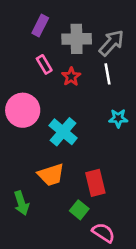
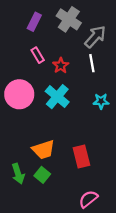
gray cross: (77, 39) -> (69, 19), moved, turned 35
cyan cross: (63, 132) -> (57, 97), moved
green square: (79, 210) -> (42, 175), moved
pink semicircle: (103, 233) -> (88, 199), turned -72

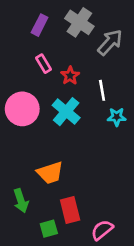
white line: (92, 63) -> (102, 90), moved
red rectangle: (81, 156) -> (70, 210), moved
green square: (42, 175) -> (49, 229), moved, turned 35

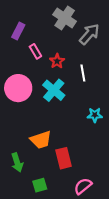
purple rectangle: (40, 25) -> (18, 31), moved
cyan star: (117, 117) -> (95, 115), moved
red rectangle: (70, 210) -> (63, 158), moved

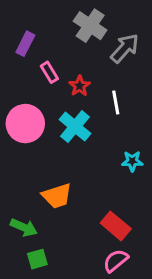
red rectangle: (63, 158) -> (116, 226), moved, turned -36
green arrow: (17, 162) -> (24, 227), turned -48
green square: (40, 185) -> (37, 259), moved

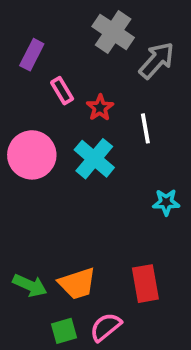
orange trapezoid: (57, 196) -> (77, 284), moved
red rectangle: (116, 226) -> (145, 284), turned 40
green square: (37, 259) -> (64, 331), moved
pink semicircle: (116, 261) -> (106, 327), moved

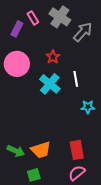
pink rectangle: (62, 91) -> (33, 18), moved
white line: (145, 128) -> (76, 79), moved
pink circle: (32, 155) -> (17, 64), moved
pink semicircle: (106, 327) -> (77, 173), moved

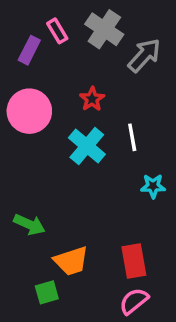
green arrow: (16, 151) -> (29, 224), moved
green square: (34, 175) -> (47, 292), moved

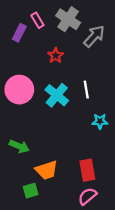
red star: (92, 99) -> (56, 55), moved
pink circle: (29, 111) -> (19, 90), moved

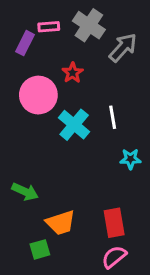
pink rectangle: (37, 20) -> (49, 27), turned -63
pink circle: (19, 90) -> (38, 95), moved

